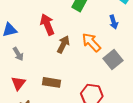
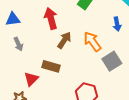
brown rectangle: (52, 82) -> (51, 66), moved
red triangle: (18, 83) -> (31, 79), moved

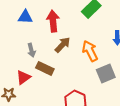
blue triangle: (13, 19) -> (25, 17), moved
gray arrow: (18, 44) -> (31, 50), moved

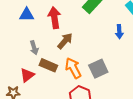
orange arrow: (90, 51) -> (73, 68), moved
gray square: (106, 73) -> (98, 69), moved

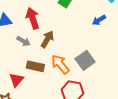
blue arrow: (119, 32) -> (99, 20), turned 72
gray arrow: (34, 48) -> (23, 41), moved, turned -32

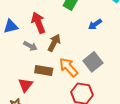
blue arrow: (99, 20) -> (95, 24), moved

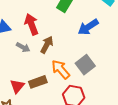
blue arrow: (95, 24) -> (88, 27), size x1.5
brown rectangle: (44, 70) -> (38, 82), moved, turned -30

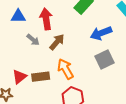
gray square: (85, 65) -> (104, 60), moved

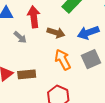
brown arrow: (57, 42) -> (56, 33), moved, turned 66
orange arrow: (65, 69) -> (63, 60), moved

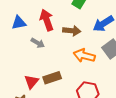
orange arrow: (63, 60) -> (84, 56), turned -35

